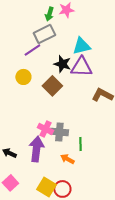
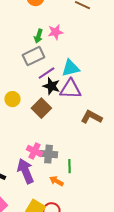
purple line: (32, 50) -> (46, 73), moved
purple arrow: (36, 149) -> (25, 171), turned -30

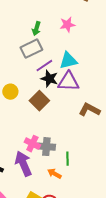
pink star: (55, 32) -> (67, 25), moved

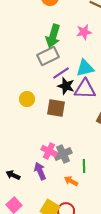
green arrow: (36, 29) -> (53, 36), size x1.6
brown square: (39, 101) -> (56, 108), turned -36
gray cross: (46, 147) -> (63, 154), turned -30
purple arrow: (23, 164) -> (40, 171), size x0.7

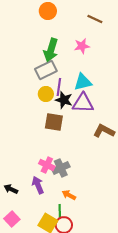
purple line: (61, 73) -> (59, 87), turned -48
yellow circle: (27, 99) -> (46, 94), moved
green line: (84, 166) -> (60, 211), moved

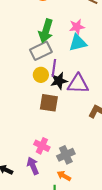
cyan triangle: (83, 82) -> (78, 43), moved
black star: (64, 100) -> (59, 81), turned -30
gray cross: (61, 168) -> (66, 155), moved

